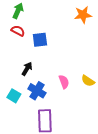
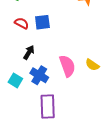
red semicircle: (18, 31) -> (22, 23), moved
pink semicircle: (64, 82) -> (67, 66), size x1.5

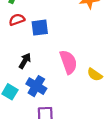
red semicircle: (22, 23) -> (17, 20), moved, turned -48
pink semicircle: (67, 66) -> (68, 62), moved

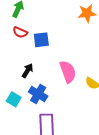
red semicircle: (17, 20) -> (20, 32), turned -136

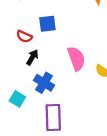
red semicircle: (20, 32) -> (24, 36), moved
cyan square: (14, 99) -> (17, 99), moved

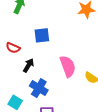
red semicircle: (24, 36) -> (13, 48), moved

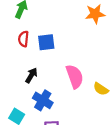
red semicircle: (13, 48) -> (23, 39), moved, turned 72

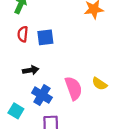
black arrow: (31, 75) -> (31, 70), turned 49
pink semicircle: (75, 76) -> (73, 88), moved

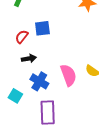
red semicircle: (23, 34) -> (22, 37), moved, turned 32

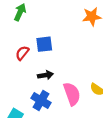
black arrow: (29, 58) -> (45, 75), moved

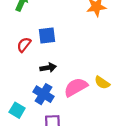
pink semicircle: (72, 94) -> (76, 87), turned -100

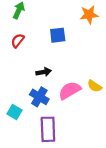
blue square: (47, 35) -> (58, 35), moved
red semicircle: (24, 45) -> (18, 41), moved

